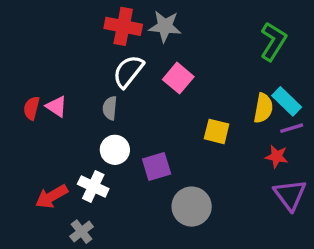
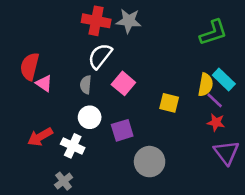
green L-shape: (273, 41) -> (213, 33), turned 40
pink square: (178, 78) -> (123, 83), moved
red semicircle: (31, 108) -> (30, 66), moved, size x1.5
purple line: (292, 128) -> (215, 100), moved, turned 60
red arrow: (51, 196) -> (40, 137), moved

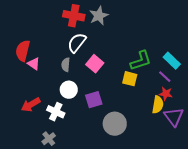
gray star: (129, 21) -> (99, 16), turned -30
green L-shape: (213, 33) -> (141, 61), moved
yellow semicircle: (206, 85) -> (158, 105), moved

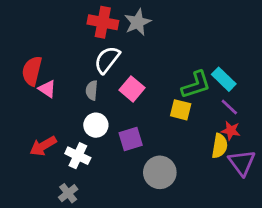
cyan rectangle: (172, 61) -> (224, 79), moved

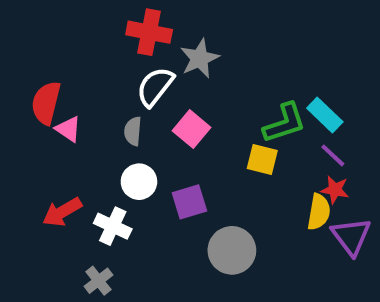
gray star: (138, 22) -> (200, 58), moved

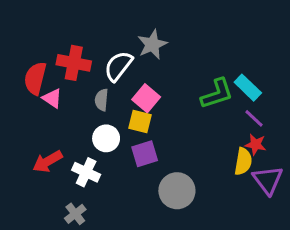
red cross: (149, 32) -> (74, 63), moved
yellow square: (262, 159) -> (140, 121), moved

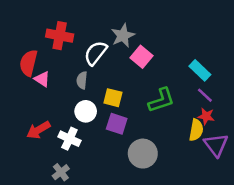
red cross: (74, 63) -> (60, 36), moved
green L-shape: (217, 94) -> (161, 100), moved
pink square: (146, 98) -> (142, 57), moved
purple square: (145, 154) -> (117, 124), turned 35

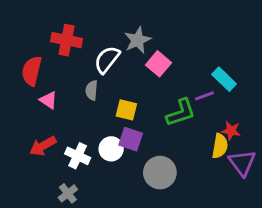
pink triangle: (42, 79) -> (48, 100), moved
purple line: (205, 95) -> (205, 96), moved, turned -63
white circle: (86, 111) -> (111, 149), moved

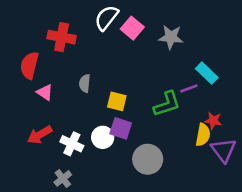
gray star: (138, 40) -> (171, 37), moved, turned 30
white semicircle: (107, 60) -> (107, 18), moved
pink square: (159, 64) -> (132, 28), moved

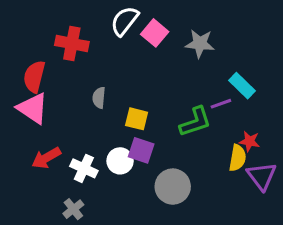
pink triangle: (45, 92) -> (33, 108), moved, size x1.6

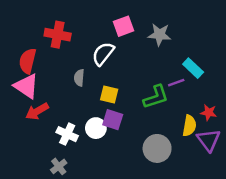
white semicircle: (125, 21) -> (103, 54), moved
pink square: (155, 33) -> (123, 26), turned 30
red star: (249, 141) -> (209, 112), moved
red arrow: (46, 158) -> (37, 111), moved
gray circle: (173, 187) -> (157, 148), moved

